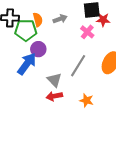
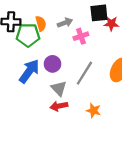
pink cross: (87, 32) -> (81, 36), moved, turned 32
purple circle: (38, 49) -> (52, 64), moved

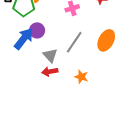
purple circle: (52, 64) -> (37, 30), moved

